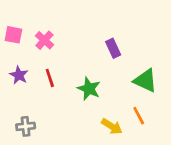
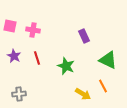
pink cross: (44, 40) -> (33, 30), turned -32

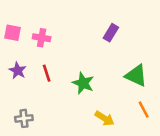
purple rectangle: (84, 36) -> (111, 33), moved, turned 56
orange line: (103, 86) -> (144, 110), moved

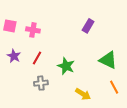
red line: (47, 73) -> (37, 58), turned 48
gray cross: (24, 118) -> (41, 83), moved

